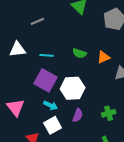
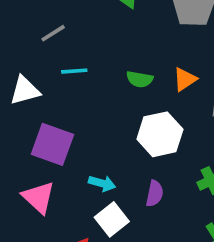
cyan line: (46, 55) -> (74, 71), moved
purple square: (46, 80) -> (52, 144), moved
white hexagon: (73, 88) -> (160, 134), moved

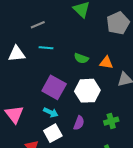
orange triangle: (185, 79) -> (106, 63), turned 32
purple square: (52, 144) -> (54, 87), moved

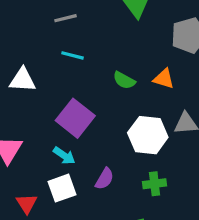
white triangle: (17, 54) -> (23, 80), moved
orange triangle: (106, 63) -> (164, 79), moved
white hexagon: (87, 91) -> (148, 135), moved

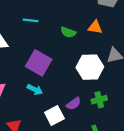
purple semicircle: (105, 179) -> (74, 104), moved, turned 32
white square: (62, 188) -> (54, 116), moved

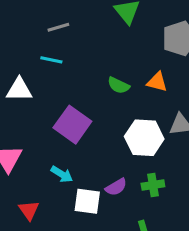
cyan line: (31, 20) -> (51, 60), moved
cyan arrow: (35, 90) -> (62, 174), moved
white square: (54, 116) -> (87, 201), turned 30

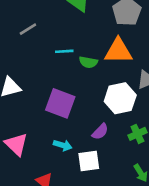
cyan line: (51, 60) -> (64, 51), moved
orange triangle: (157, 82) -> (118, 51), size x1.6
purple semicircle: (116, 187) -> (100, 132), moved

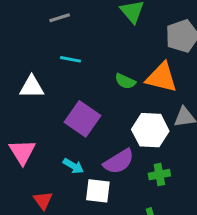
gray line: (28, 29) -> (60, 18), moved
cyan line: (64, 51) -> (70, 59), moved
purple semicircle: (100, 132) -> (119, 161), size x1.5

